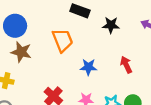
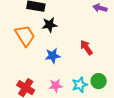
black star: (111, 25) -> (50, 25), moved

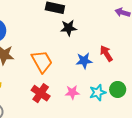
orange trapezoid: (25, 36) -> (42, 61), moved
blue star: (53, 56) -> (84, 61), moved

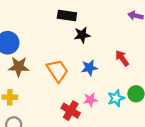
blue star: (84, 61) -> (89, 68), moved
red cross: (41, 93) -> (71, 111), moved

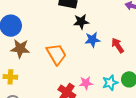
blue star: (89, 68) -> (92, 40), moved

